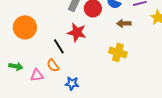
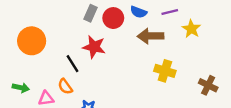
brown arrow: (124, 23) -> (151, 36), size x1.5
yellow cross: (118, 52) -> (165, 71), moved

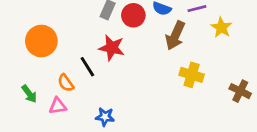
brown arrow: (151, 36) -> (175, 36), turned -65
orange semicircle: (65, 86) -> (66, 83), moved
green arrow: (21, 88) -> (29, 94), turned 42

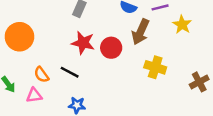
red circle: (133, 15) -> (111, 48), moved
black line: (87, 67) -> (70, 72), moved, turned -30
brown cross: (240, 91) -> (199, 82), turned 36

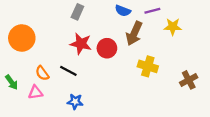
yellow star: (182, 25) -> (173, 27), turned -30

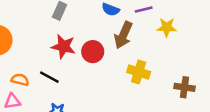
orange semicircle: (42, 73) -> (20, 80), turned 140
brown cross: (189, 80) -> (184, 87), turned 36

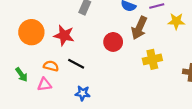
red star: (63, 47) -> (64, 35), moved
yellow cross: (139, 72) -> (152, 59), turned -30

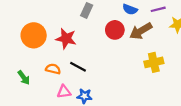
brown arrow: (139, 28) -> (141, 31), turned 35
red circle: (113, 42) -> (115, 30), moved
pink triangle: (44, 84) -> (64, 92), moved

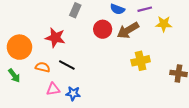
orange circle: (34, 35) -> (19, 47), moved

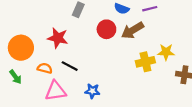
yellow star: (164, 24) -> (166, 52), moved
pink triangle: (53, 89) -> (56, 91), size x1.5
blue star: (73, 93) -> (92, 91), moved

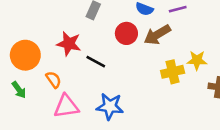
black line: (70, 66) -> (96, 62), moved
orange semicircle: (45, 68) -> (53, 80), turned 40
blue star: (92, 91) -> (110, 106), size x1.5

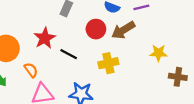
red star: (69, 44) -> (45, 38), turned 30
yellow cross: (173, 72) -> (108, 63), moved

